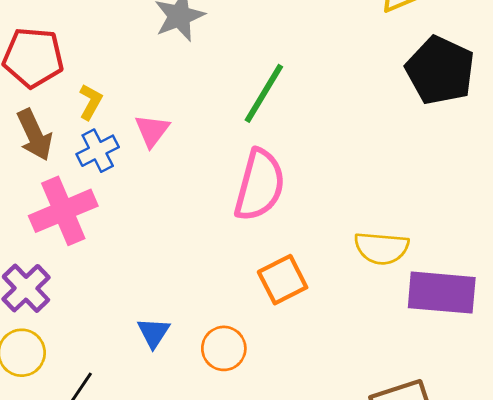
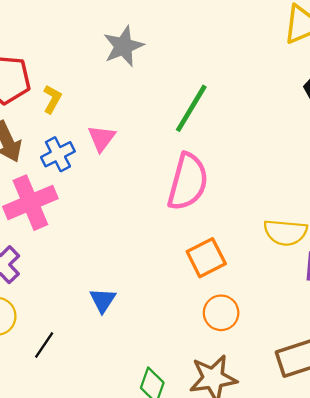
yellow L-shape: (90, 102) -> (52, 99), moved
orange circle: (224, 348) -> (221, 313), moved

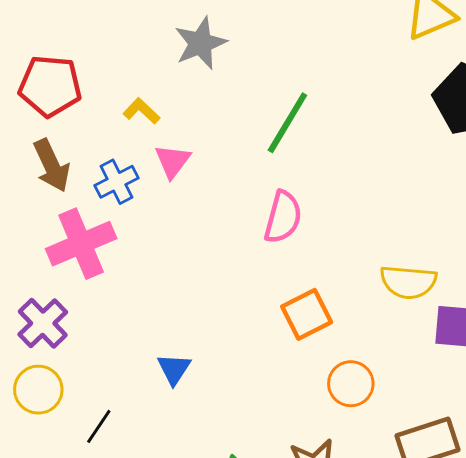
yellow L-shape: (52, 99) -> (142, 111), moved, turned -76
pink semicircle: (188, 182) -> (283, 217), size x0.7
orange circle: (221, 313) -> (351, 384), moved

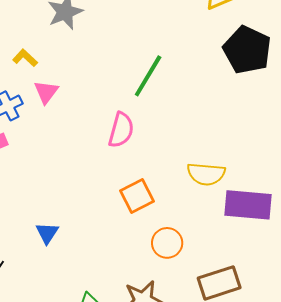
green line: (287, 123) -> (148, 76), moved

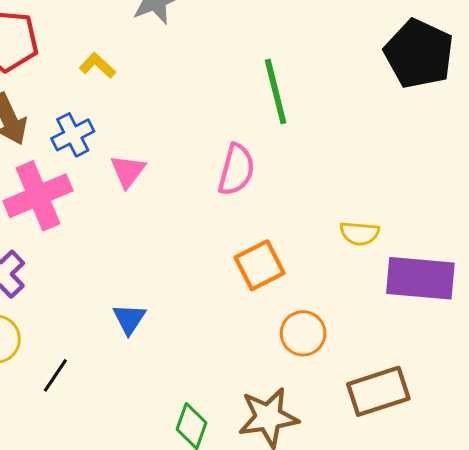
green line: (148, 76) -> (276, 91), turned -45
pink triangle: (46, 92) -> (128, 171), moved
yellow semicircle: (206, 174) -> (360, 233), size x0.7

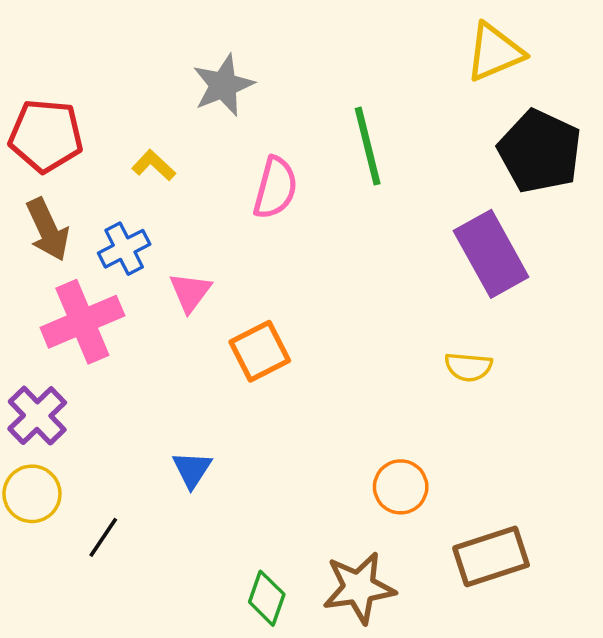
green line: (276, 91) -> (368, 146), moved
pink semicircle: (236, 170) -> (275, 188), moved
orange square: (260, 265) -> (260, 351), moved
purple rectangle: (420, 278) -> (491, 254), moved, turned 56

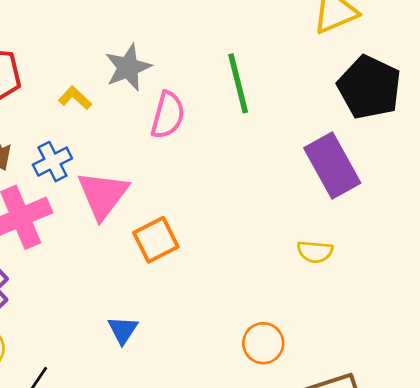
gray star: (223, 85) -> (128, 67), moved
pink triangle: (190, 292) -> (103, 195), size x1.6
blue triangle: (192, 470) -> (123, 330), moved

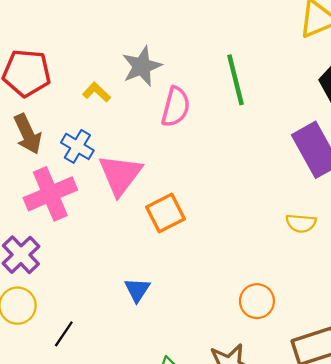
blue cross: (52, 162) -> (77, 146), turned -32

